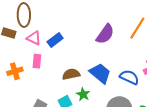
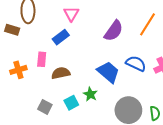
pink triangle: (34, 38) -> (71, 14), moved, turned 35
brown semicircle: (71, 74) -> (61, 73), moved
blue semicircle: (129, 77) -> (136, 64), moved

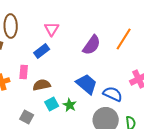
blue semicircle: (136, 64) -> (113, 94), moved
cyan square: (71, 103) -> (52, 104), moved

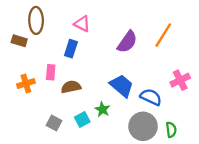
pink triangle: (52, 29) -> (82, 24), turned -35
blue rectangle: (42, 51) -> (71, 49), turned -35
cyan square: (52, 104) -> (82, 120), moved

